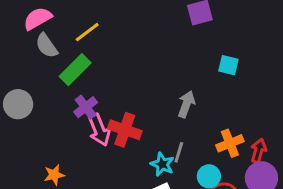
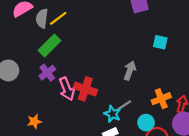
gray semicircle: (47, 46) -> (42, 18), moved, turned 42
purple cross: (86, 107) -> (47, 73), moved
gray line: (179, 152) -> (124, 105), turned 40

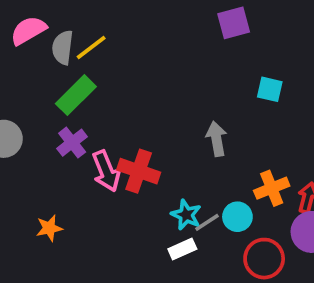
gray arrow: (130, 70) -> (217, 139), turned -30
gray line: (124, 105) -> (207, 222), moved
cyan circle: (146, 123) -> (237, 217), moved

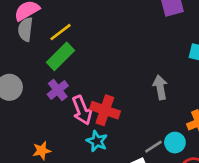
gray semicircle: (63, 48) -> (25, 29), moved
yellow line: (91, 48) -> (60, 32), moved
cyan star: (186, 215) -> (97, 141), moved

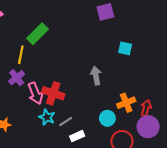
yellow line: (60, 32) -> (21, 55), moved, turned -42
green rectangle: (60, 56) -> (37, 34), moved
gray line: (153, 147) -> (66, 121), moved

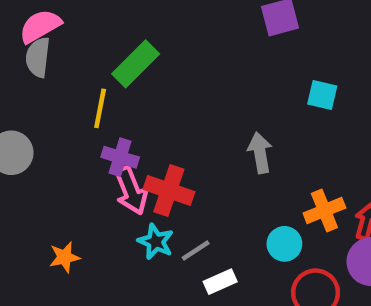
purple cross: (17, 78) -> (120, 157), moved, turned -35

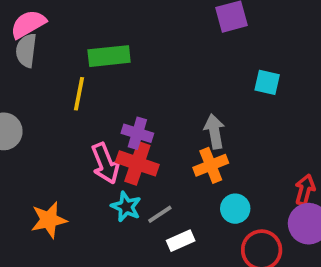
green rectangle: (136, 64) -> (109, 56), turned 39
purple cross: (120, 157) -> (137, 133), moved
orange cross: (324, 211) -> (211, 165), moved
orange star: (65, 257) -> (49, 220), size x1.4

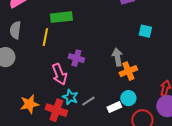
gray semicircle: (26, 50) -> (15, 30), moved
red cross: (137, 163) -> (56, 110), moved
orange cross: (211, 165) -> (128, 71), moved
white rectangle: (181, 241) -> (114, 107), moved

